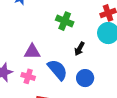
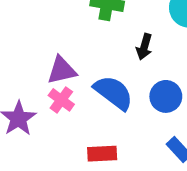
pink cross: (28, 76) -> (61, 100), moved, turned 32

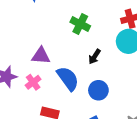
pink cross: (61, 100) -> (33, 82), moved

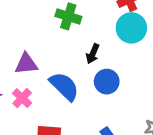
blue circle: (98, 90) -> (107, 82), moved

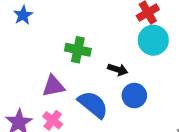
green cross: (68, 16) -> (78, 50), moved
black arrow: (93, 54) -> (118, 70), turned -90

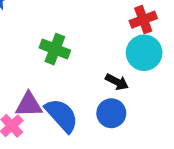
black arrow: (118, 70) -> (117, 82), moved
purple triangle: (53, 86) -> (29, 105), moved

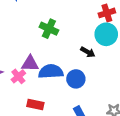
blue circle: (111, 113) -> (76, 79), moved
blue semicircle: (62, 115) -> (51, 72), turned -55

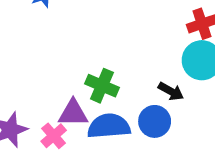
green cross: (49, 29) -> (102, 86), moved
blue circle: (76, 79) -> (155, 121), moved

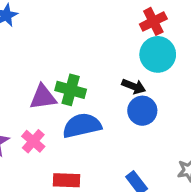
purple triangle: (73, 113) -> (43, 97), moved
blue circle: (155, 121) -> (142, 111), moved

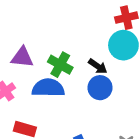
green cross: (71, 90) -> (60, 65), moved

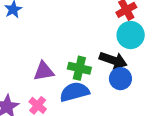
black arrow: (98, 66) -> (113, 60), size x1.5

